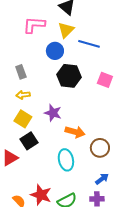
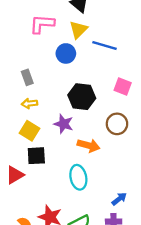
black hexagon: (69, 76) -> (82, 97), moved
black square: (29, 141) -> (36, 156), turned 30
brown circle: (100, 148) -> (117, 124), moved

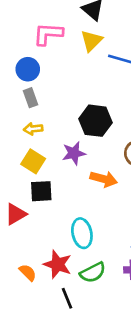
blue circle: (66, 53) -> (28, 69), moved
purple star: (64, 124) -> (74, 153), turned -30
cyan ellipse: (78, 177) -> (82, 233), moved

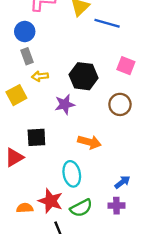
yellow arrow: (33, 129) -> (40, 76), moved
yellow square: (33, 161) -> (16, 95), moved, turned 30
orange arrow: (104, 179) -> (89, 142), moved
orange semicircle: (28, 273) -> (25, 208), turned -49

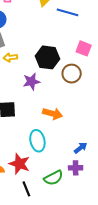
brown circle: (120, 104) -> (72, 74), moved
green semicircle: (81, 208) -> (53, 178), moved

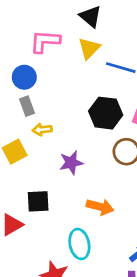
black hexagon: (47, 57) -> (106, 113), moved

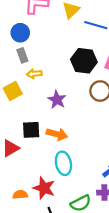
purple star: (71, 163) -> (57, 100), turned -30
orange arrow: (100, 207) -> (57, 134), moved

